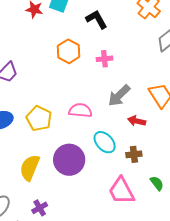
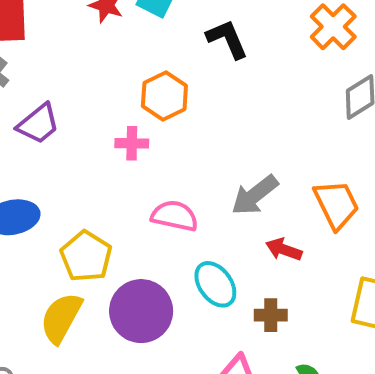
pink cross: (104, 59) -> (132, 143), moved
yellow pentagon: (39, 118) -> (86, 256), moved

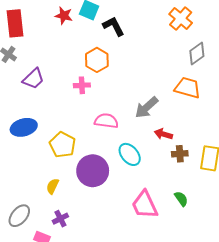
black L-shape: (227, 39) -> (113, 26), moved
orange trapezoid: (336, 204) -> (187, 88), moved, turned -44
brown cross: (271, 315) -> (180, 154), moved
yellow semicircle: (61, 318) -> (53, 186), moved, size x0.6

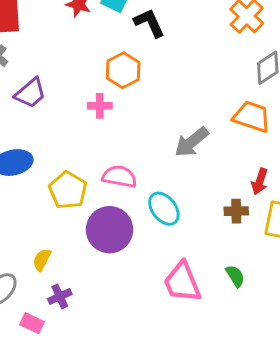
pink semicircle: (106, 121) -> (119, 177), moved
red arrow: (163, 134) -> (260, 181), moved, turned -90
yellow semicircle: (53, 186) -> (42, 260), moved

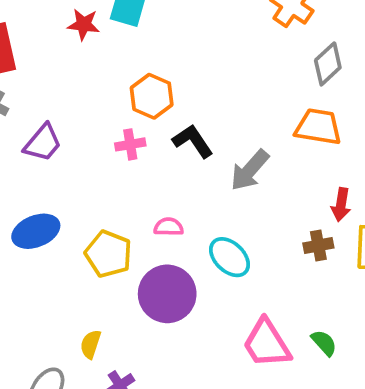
black L-shape: (149, 23) -> (193, 141), moved
pink semicircle: (119, 177) -> (169, 227), size x0.7
green semicircle: (235, 276) -> (324, 343), moved

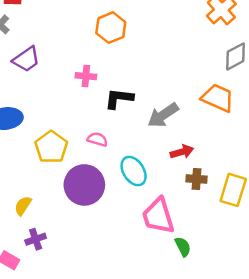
orange hexagon: (152, 96) -> (111, 28), moved
black L-shape: (193, 141) -> (119, 98), moved, turned -64
red arrow: (341, 205) -> (182, 152), moved, turned -130
pink trapezoid: (267, 343) -> (158, 216), moved

